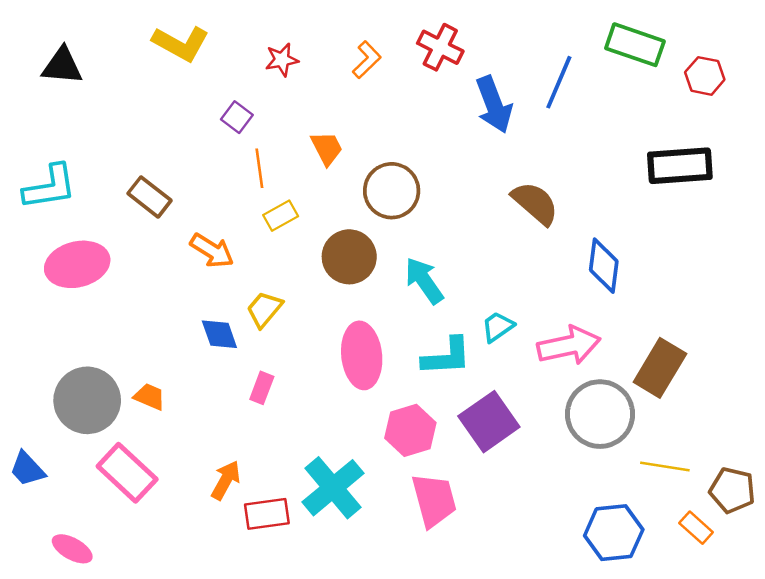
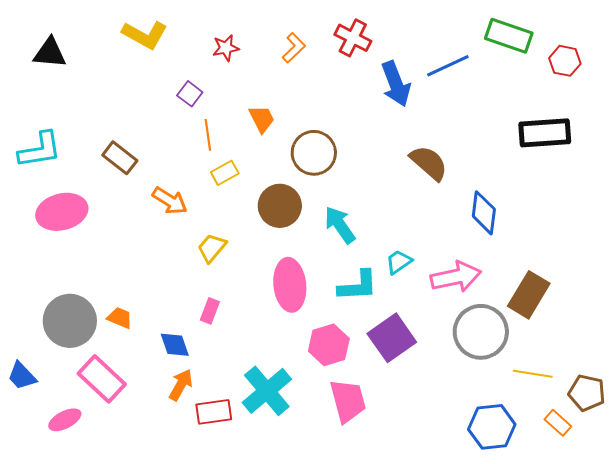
blue line: (559, 82) -> (448, 66), turned 42
blue diamond: (219, 334) -> (175, 345), moved
pink ellipse: (72, 549) -> (65, 420), moved, turned -56

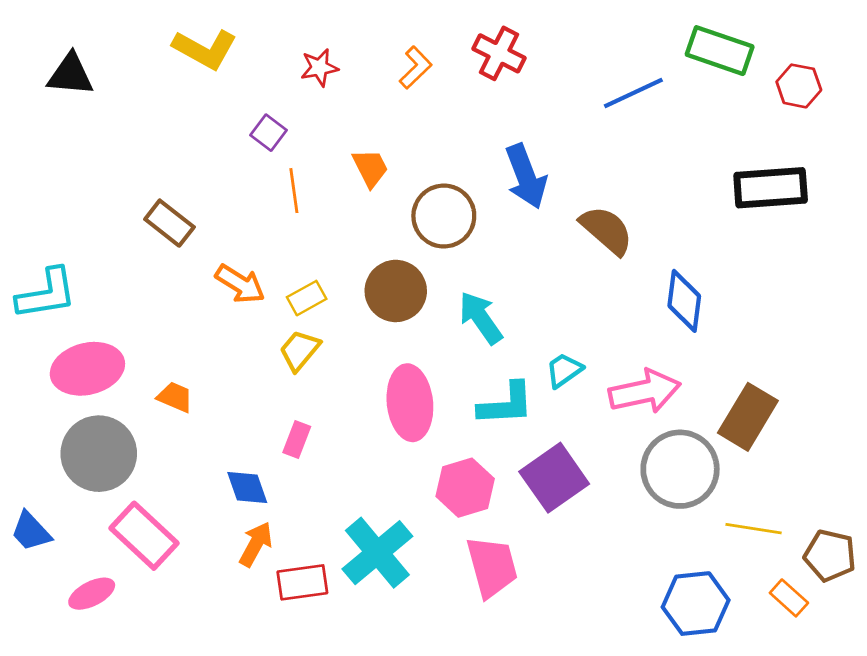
blue arrow: (396, 84) -> (526, 176), moved
cyan L-shape: (40, 150) -> (46, 294), moved
yellow rectangle: (225, 173) -> (307, 298), moved
pink ellipse: (62, 212) -> (87, 369), moved
orange trapezoid: (120, 318) -> (175, 397), moved

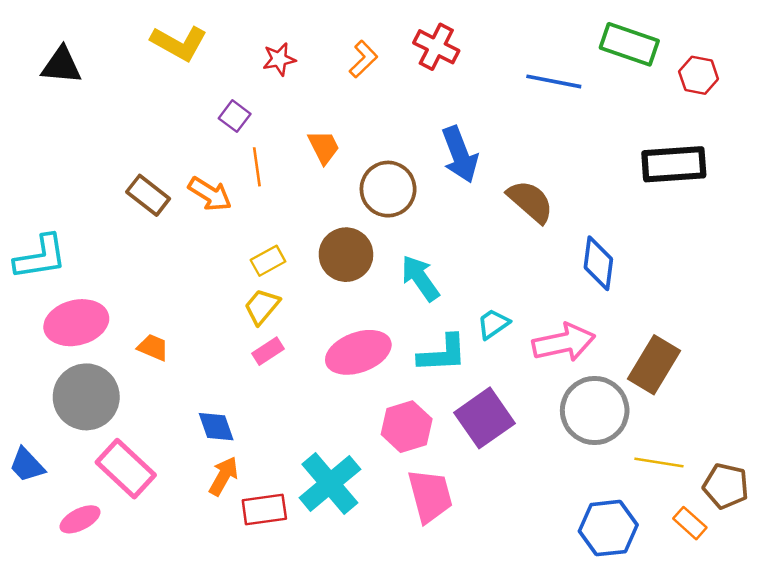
blue line: (633, 93) -> (554, 81), turned 36
orange arrow: (240, 284) -> (210, 194), moved
pink ellipse: (410, 403) -> (358, 352), turned 76
pink rectangle: (297, 439) -> (268, 351), moved, turned 36

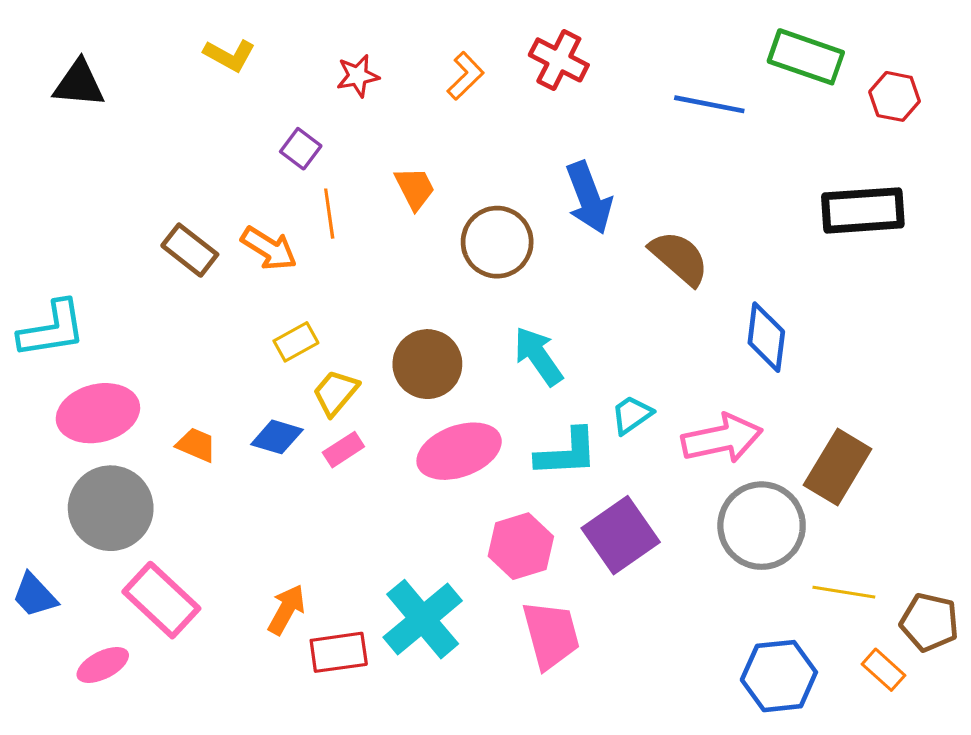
yellow L-shape: (179, 43) -> (229, 55), size x0.7
brown circle: (346, 255) -> (427, 364), moved
yellow rectangle: (268, 261) -> (296, 342), moved
blue diamond: (216, 427) -> (277, 437), moved, turned -54

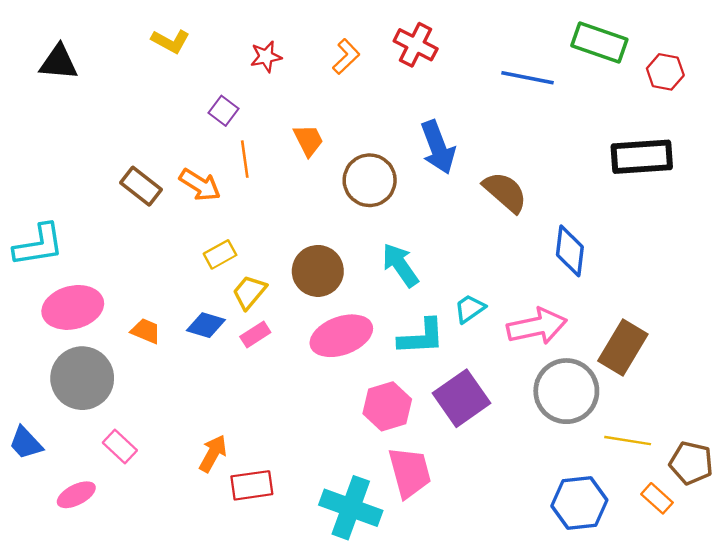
pink rectangle: (161, 600) -> (120, 446), size x0.6
cyan cross: (423, 619) -> (351, 508), moved, turned -30

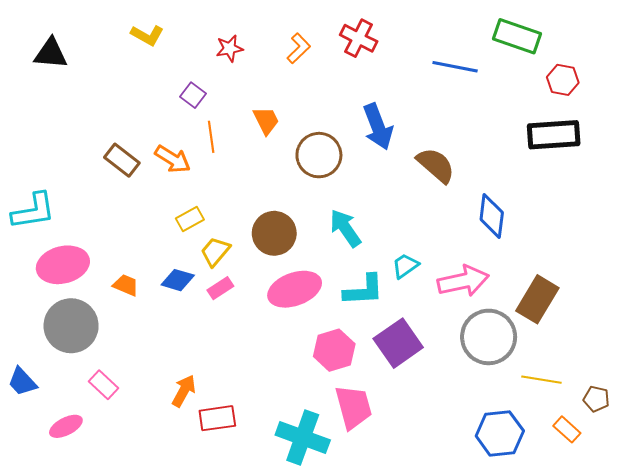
red hexagon: (665, 72) -> (563, 80), moved
brown pentagon: (691, 463) -> (596, 399), size x0.7

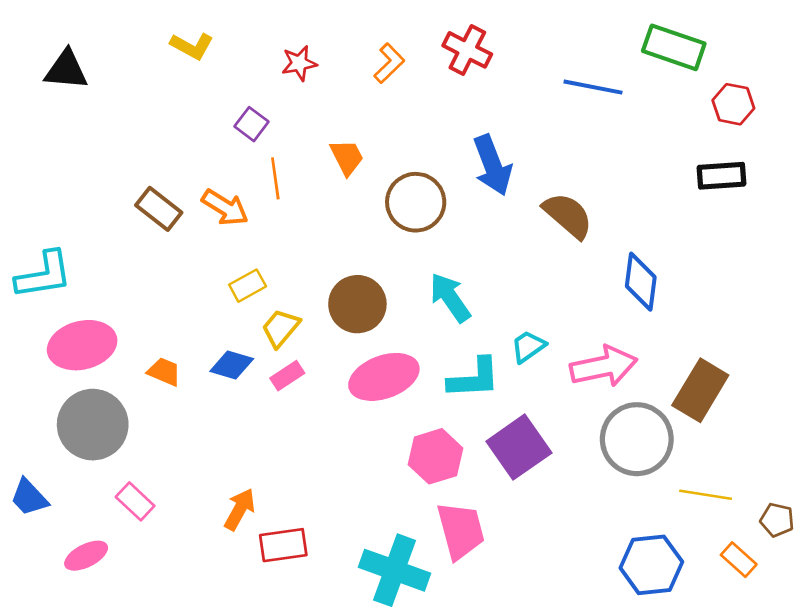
black rectangle: (554, 135) -> (721, 176), size x0.7

